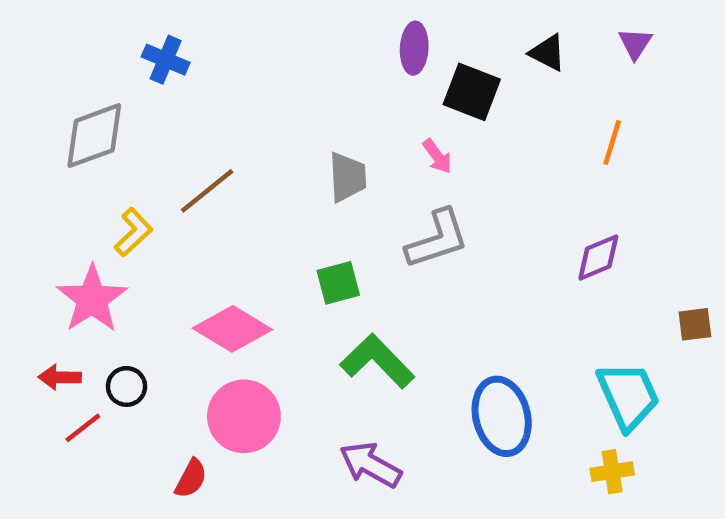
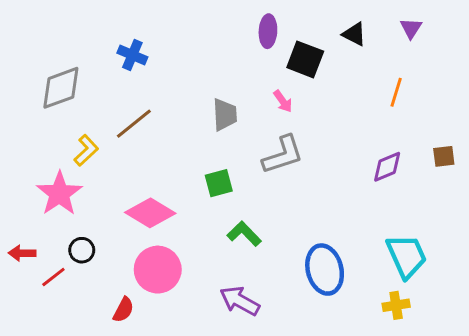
blue cross: (166, 60) -> (132, 55), moved
brown square: (695, 324) -> (444, 156), moved
green L-shape: (377, 361) -> (244, 234), size x0.7
red arrow: (60, 377) -> (22, 253), moved

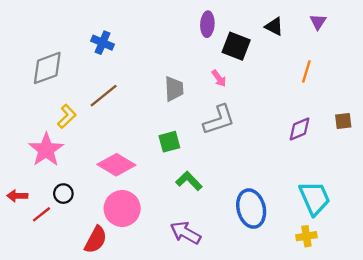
red semicircle: (123, 310) -> (96, 240), size x1.4

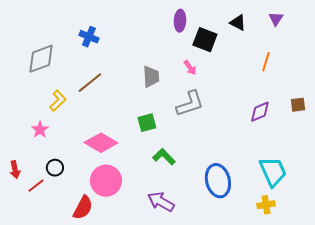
pink star: (46, 150) -> (40, 130), size x0.6
red arrow: (17, 196) -> (15, 170), turned -102

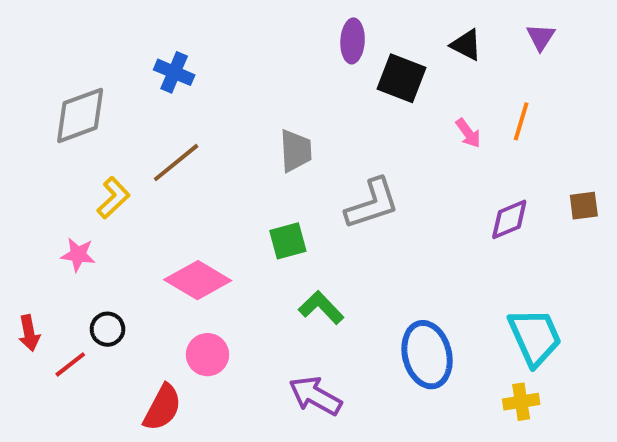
pink arrow: (190, 68) -> (468, 133), moved
pink star: (40, 130) -> (78, 255), turned -30
pink circle: (106, 181) -> (207, 355), size x0.7

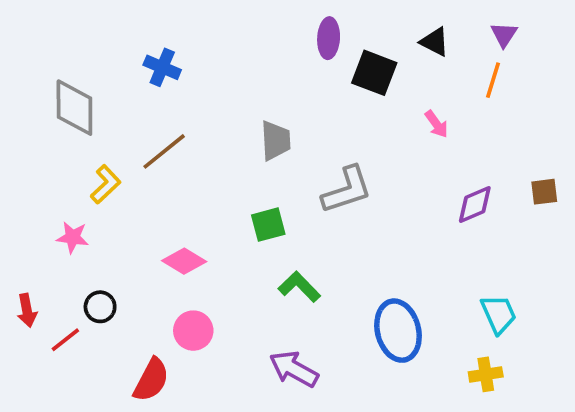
gray diamond: (80, 115) -> (74, 108), turned -70
orange line: (521, 121) -> (493, 80), moved
pink diamond: (198, 280) -> (184, 261), size x0.7
cyan trapezoid: (535, 337) -> (499, 314), size x0.7

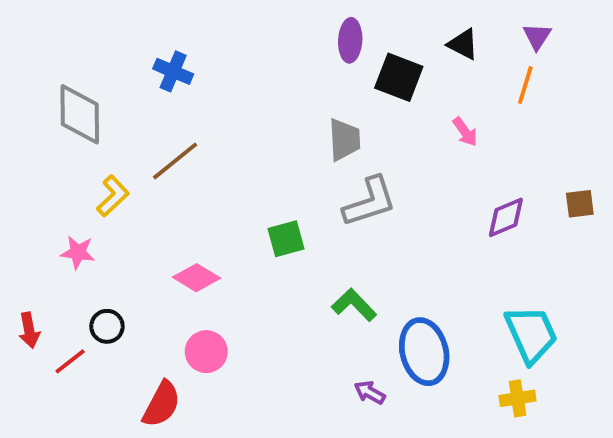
gray trapezoid: (276, 140) -> (344, 140), moved
green L-shape: (299, 287) -> (354, 305), moved
cyan trapezoid: (499, 314) -> (531, 334), size x1.4
purple arrow: (294, 369) -> (370, 392), moved, size x0.6

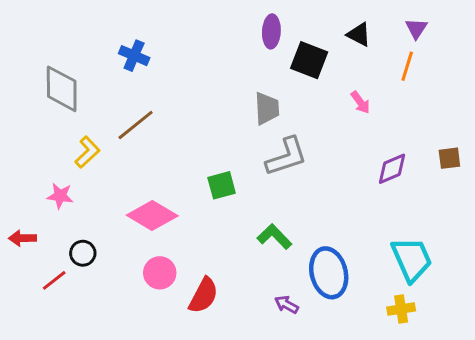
pink diamond: (196, 278) -> (152, 216), size x1.4
red arrow: (29, 330) -> (22, 238), moved, turned 100
red semicircle: (161, 404) -> (203, 295), moved

